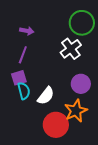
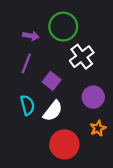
green circle: (82, 23) -> (63, 27), moved
purple square: (19, 78) -> (52, 81), moved, turned -35
orange star: (76, 111) -> (98, 128), moved, size x0.6

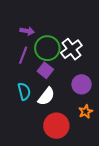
green circle: (63, 27) -> (47, 48), moved

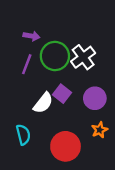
purple square: (45, 70) -> (62, 94), moved
cyan semicircle: (24, 91) -> (23, 135), moved
white semicircle: (46, 96) -> (43, 103), moved

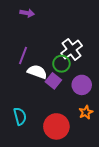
purple arrow: (31, 36) -> (27, 13), moved
green circle: (55, 56) -> (61, 64), moved, size x0.7
white semicircle: (43, 103) -> (37, 72), moved, turned -108

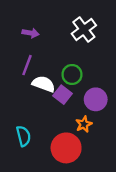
purple arrow: (27, 13) -> (31, 33), moved
white cross: (72, 49) -> (84, 30), moved
orange star: (86, 112) -> (84, 124), moved

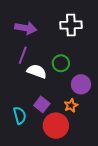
white cross: (84, 30) -> (71, 25), turned 35
purple arrow: (31, 33) -> (26, 28), size x1.5
purple square: (63, 95) -> (42, 104), moved

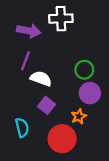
white cross: (71, 25) -> (61, 19), moved
green circle: (61, 63) -> (84, 70), moved
purple square: (42, 104) -> (47, 105), moved

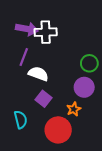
white cross: (61, 19) -> (46, 32), moved
green circle: (84, 70) -> (89, 63), moved

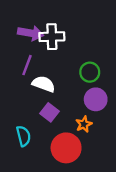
green circle: (89, 63) -> (90, 72), moved

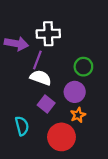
purple arrow: (31, 33) -> (16, 44), moved
purple line: (27, 65) -> (37, 60), moved
purple circle: (96, 99) -> (75, 92), moved

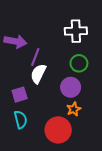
white cross: (48, 34) -> (76, 31), moved
white semicircle: (41, 78) -> (38, 74), turned -84
purple square: (46, 104) -> (20, 95), moved, turned 35

